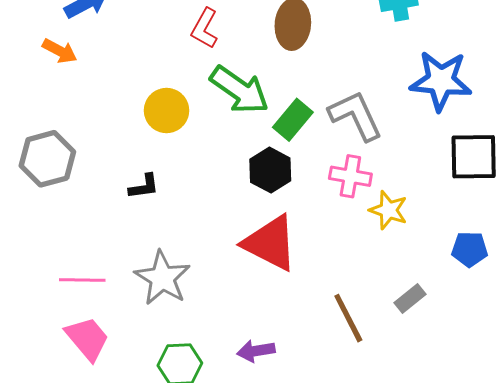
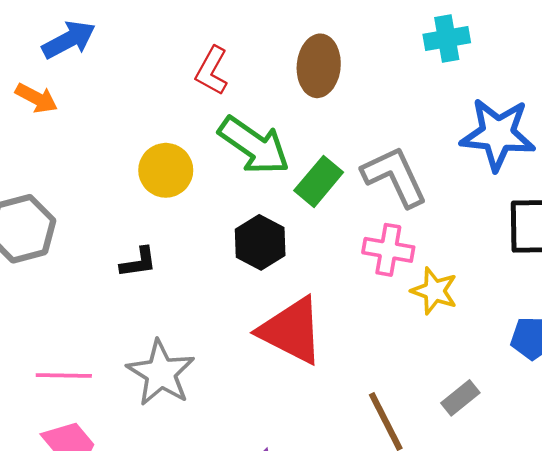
black hexagon: (270, 170) -> (260, 242), moved

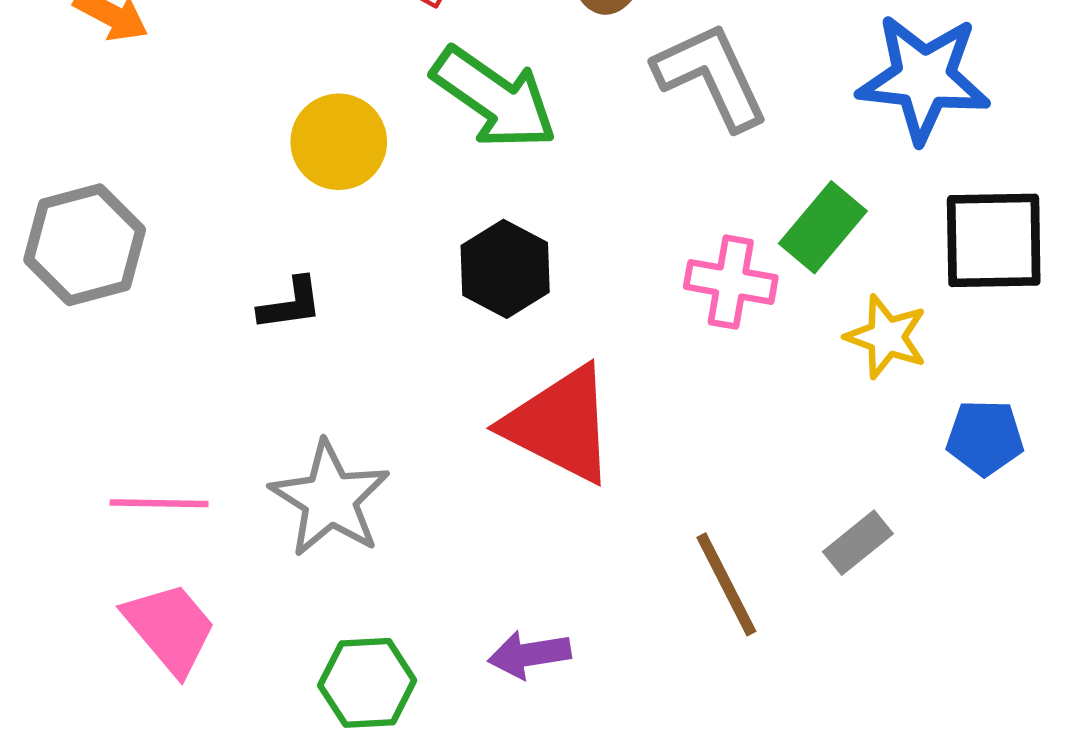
gray L-shape: (395, 176) -> (711, 76), moved
green rectangle: (319, 181) -> (823, 227), moved
yellow star: (434, 291) -> (886, 337), moved

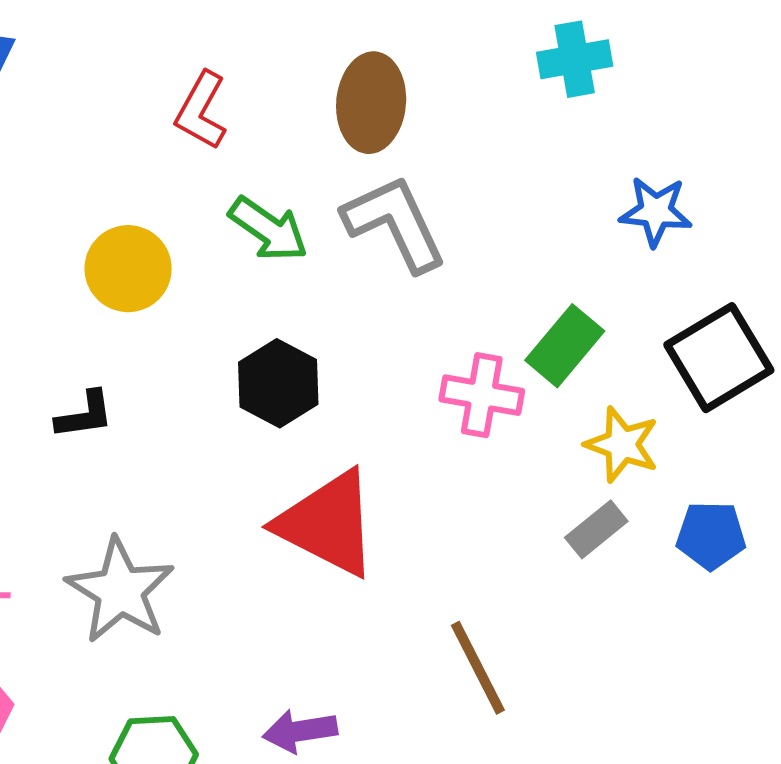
gray L-shape: (711, 76) -> (395, 223), moved
blue star: (924, 78) -> (656, 211), size x0.6
green arrow: (494, 98) -> (268, 229), size x0.7
black square: (994, 240) -> (719, 358), turned -30
gray rectangle: (858, 543) -> (596, 529), moved

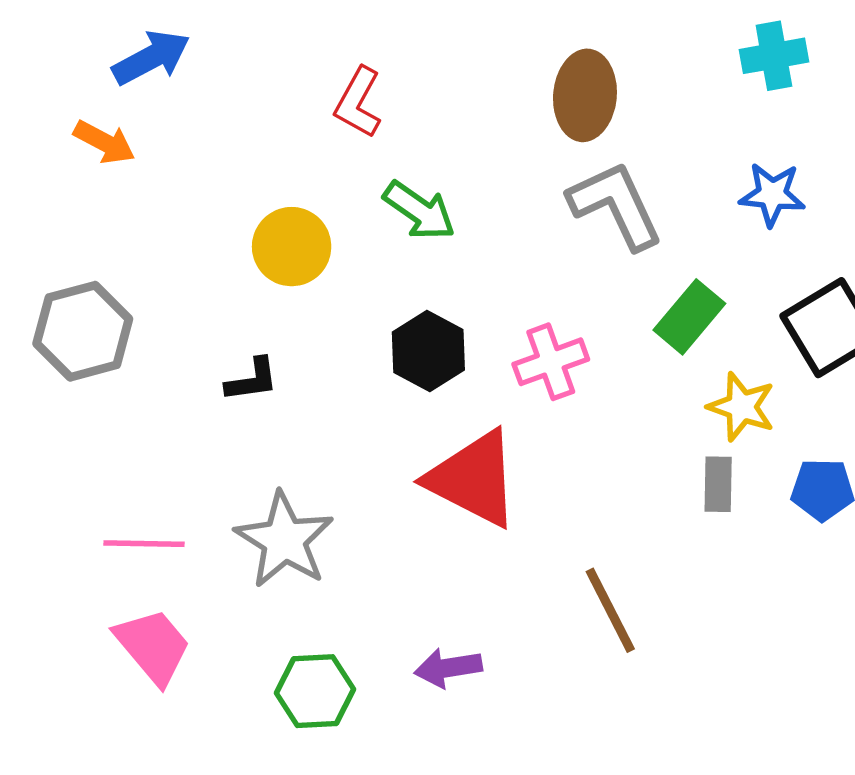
cyan cross: (575, 59) -> (774, 56), moved
brown ellipse: (371, 103) -> (585, 95), moved
gray L-shape: (395, 223) -> (616, 205), moved
pink cross: (482, 395) -> (551, 362), moved, turned -30
gray rectangle: (596, 529) -> (718, 484), turned -50

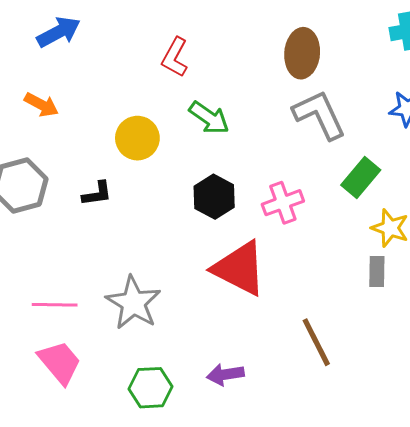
orange arrow: (104, 142) -> (41, 105), moved
black L-shape: (252, 380) -> (97, 194), moved

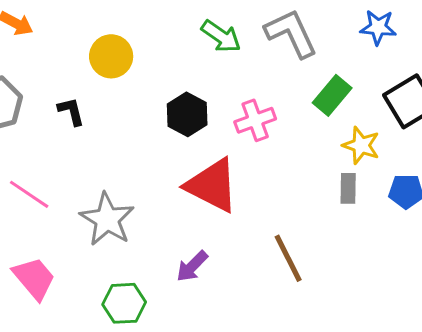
green arrow: (209, 118) -> (221, 36), moved
black L-shape: (97, 194) -> (71, 111), turned -96
pink line: (55, 305) -> (29, 194), moved, turned 33
purple arrow: (225, 375) -> (192, 266), moved, turned -36

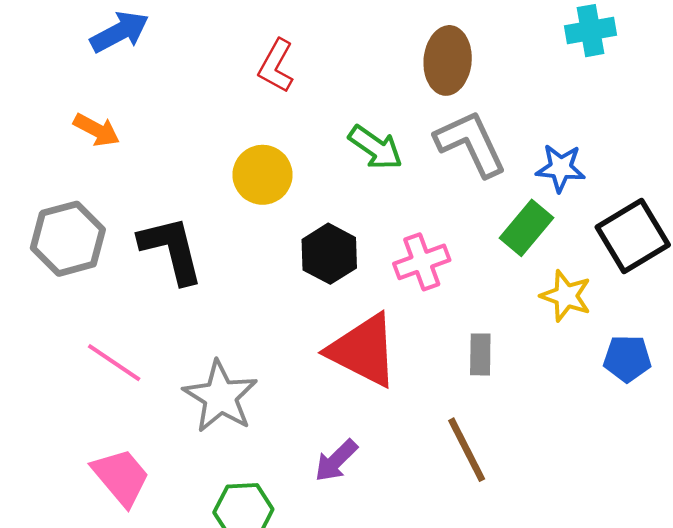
blue star: (378, 27) -> (561, 168), moved
yellow circle: (111, 56) -> (263, 175), moved
black L-shape: (71, 111) -> (171, 250), size x1.8
gray rectangle: (348, 188) -> (480, 354), moved

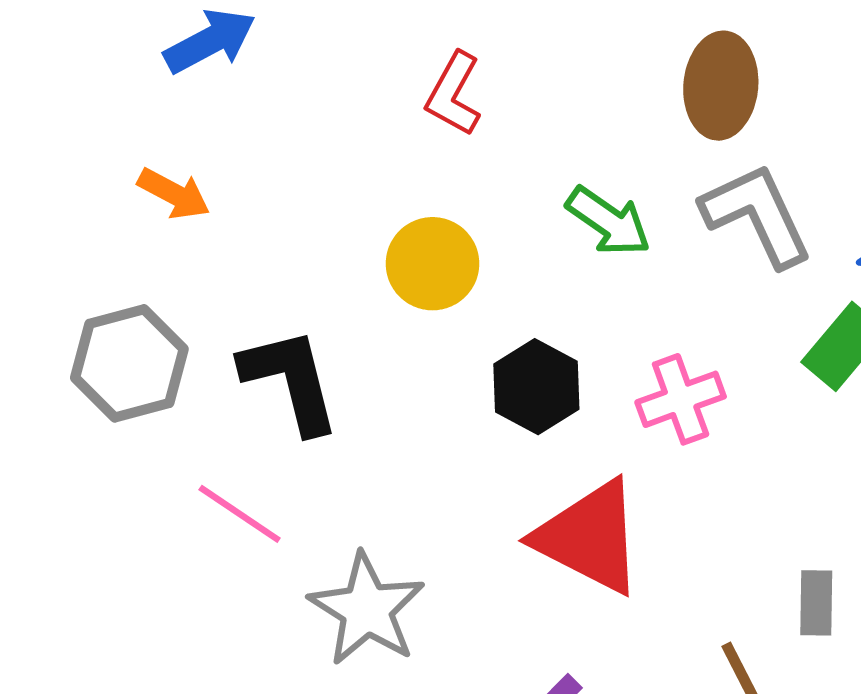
gray rectangle: (480, 354) -> (816, 603), moved
pink line: (114, 363) -> (240, 514), moved

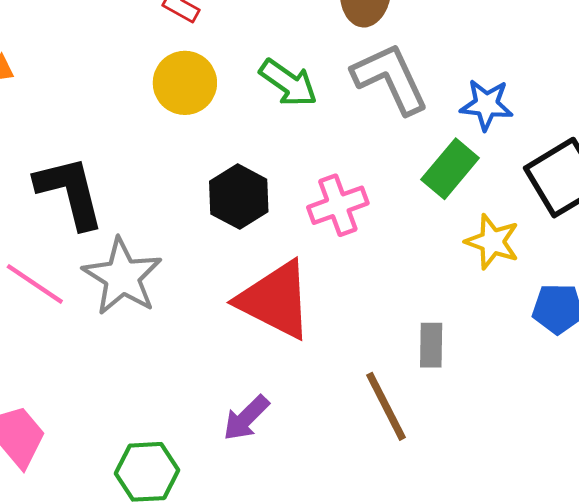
yellow circle: (432, 264) -> (185, 83), moved
gray star: (367, 609) -> (122, 277), moved

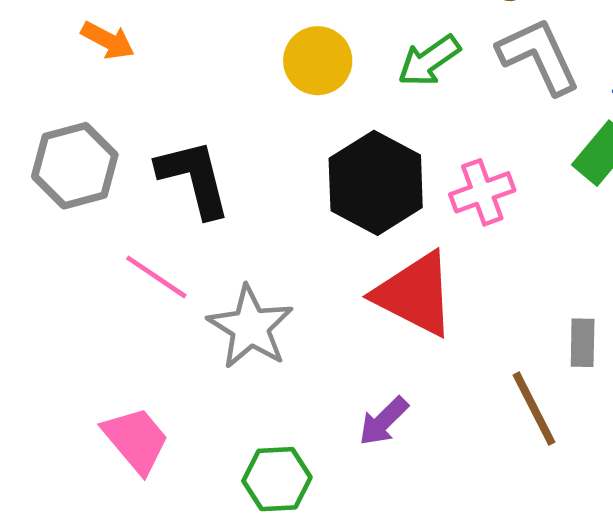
green arrow: (288, 83) -> (429, 61), turned 110
black hexagon: (239, 197) -> (376, 183), size x1.5
gray star: (122, 277) -> (250, 327), moved

